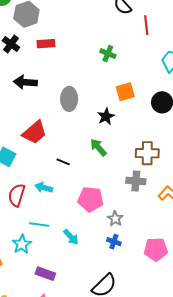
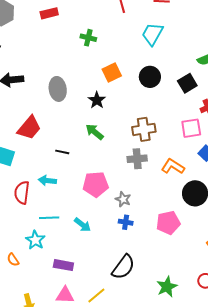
red rectangle: (46, 44) -> (49, 13), moved

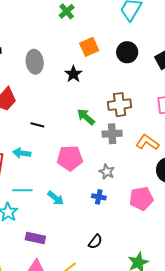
green cross: (88, 38) -> (67, 11), turned 35
green arrow: (95, 132) -> (86, 117), moved
gray star: (123, 199) -> (107, 172), moved
black semicircle: (123, 267) -> (95, 242), size x0.6

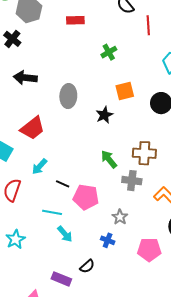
black line: (37, 125) -> (63, 184), moved
cyan arrow: (22, 153) -> (39, 167), moved, turned -66
cyan line: (22, 190) -> (52, 212), moved
purple rectangle: (35, 238) -> (61, 279), moved
black semicircle: (95, 242) -> (87, 266), moved

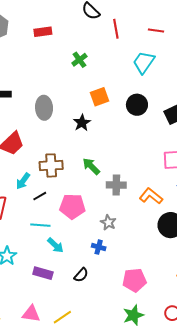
brown cross: (144, 153) -> (51, 165), moved
black line: (63, 184) -> (40, 196), moved, turned -48
pink pentagon: (149, 250) -> (134, 280), moved
purple rectangle: (61, 279) -> (43, 273), moved

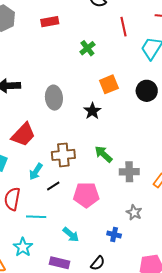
red line: (116, 29) -> (124, 27), moved
gray star: (108, 222) -> (134, 213), moved
cyan line: (40, 225) -> (36, 217), moved

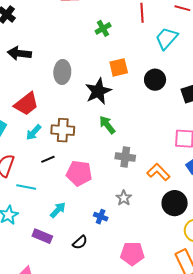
black star: (92, 111) -> (98, 91), size x1.5
green arrow: (103, 154) -> (107, 125), moved
cyan arrow: (36, 172) -> (34, 132), moved
cyan arrow: (71, 235) -> (58, 210), turned -96

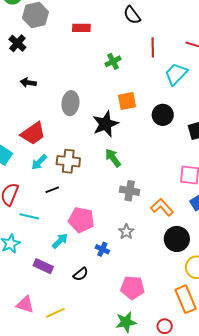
black arrow: (19, 53) -> (28, 83), size x0.7
pink pentagon: (79, 173) -> (81, 220), moved

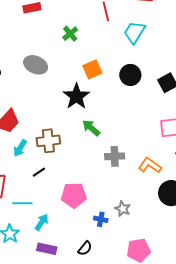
gray ellipse: (70, 103) -> (36, 65), moved, turned -60
gray star: (126, 232) -> (123, 209), moved
cyan arrow: (60, 241) -> (42, 222), moved

